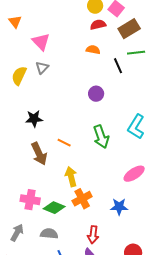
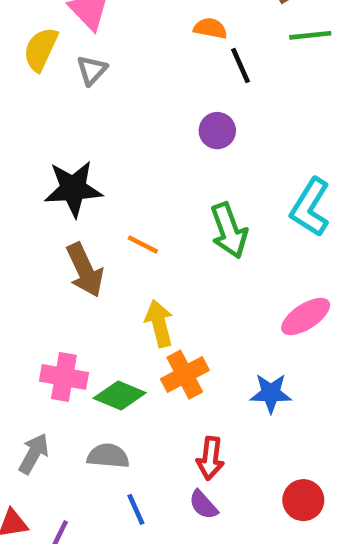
black line: (118, 66) -> (241, 66), moved
yellow semicircle: (19, 76) -> (41, 49), moved
black star: (34, 119) -> (73, 189), size x1.4

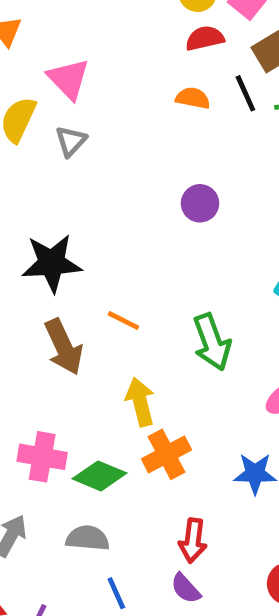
black line: (241, 66) -> (245, 93), moved
green arrow: (229, 231) -> (212, 342), moved

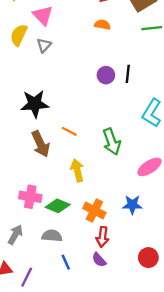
black line: (245, 93) -> (128, 74), moved, turned 30
orange cross: (167, 454) -> (94, 211), moved, turned -35

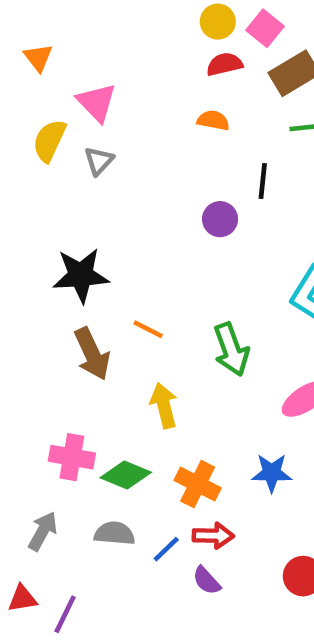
black line: (128, 74) -> (263, 181), moved
red arrow: (102, 237) -> (213, 536), turned -96
blue line: (66, 262) -> (166, 549), moved, turned 70

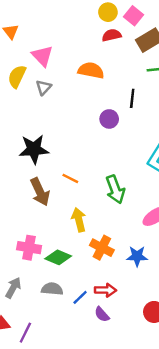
orange semicircle: (213, 120) -> (91, 70), moved, size x1.5
orange cross: (198, 484) -> (102, 248), moved

